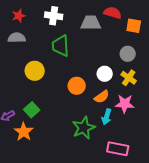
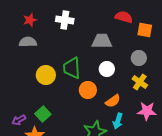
gray trapezoid: (91, 23) -> (102, 41), moved
green trapezoid: (61, 46) -> (72, 68), moved
white circle: (105, 74) -> (107, 69), moved
pink star: (125, 104) -> (147, 111), moved

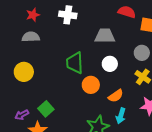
yellow circle: (46, 75) -> (24, 72), moved

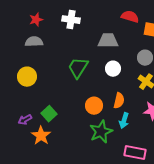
green trapezoid: (75, 63) -> (78, 68), turned 35
orange circle: (91, 85) -> (94, 106), moved
orange semicircle: (116, 96) -> (119, 101), turned -42

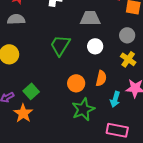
cyan arrow: (124, 121) -> (115, 99), moved

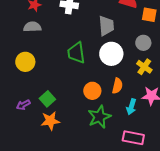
gray trapezoid: (90, 18) -> (106, 26), turned 85
green trapezoid: (60, 45) -> (76, 53), turned -40
white circle: (95, 46) -> (111, 54), size x1.5
orange star: (23, 113) -> (50, 121), moved, turned 30

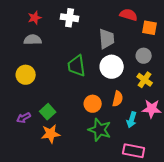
green star: (99, 117) -> (100, 130), turned -30

